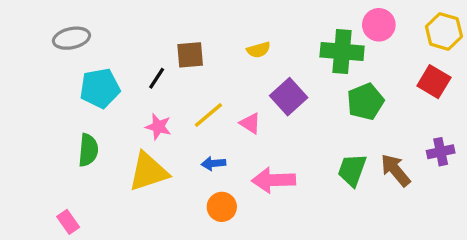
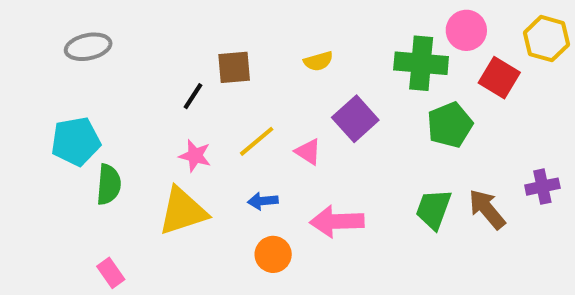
red square: (434, 82) -> (499, 78), moved
cyan pentagon: (100, 88) -> (76, 141), moved
pink rectangle: (68, 222) -> (111, 273), moved

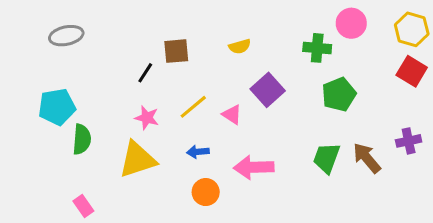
green cross: (421, 63) -> (317, 48), size x0.7
red square: (499, 78) -> (412, 71), moved

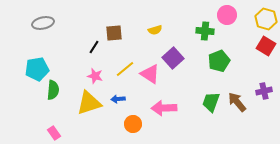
pink triangle: (232, 115) -> (150, 74), size x1.5
blue arrow: (198, 152) -> (118, 99), moved

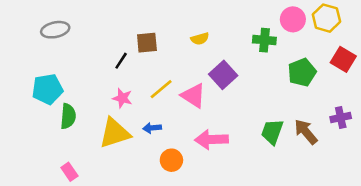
yellow hexagon: (266, 19) -> (326, 18), moved
green pentagon: (219, 61) -> (302, 72), moved

